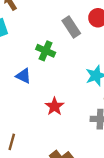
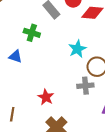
red star: (54, 106) -> (46, 97), moved

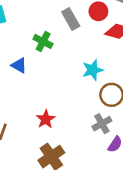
gray cross: (85, 86) -> (102, 124), moved, turned -35

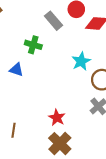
red star: (46, 119) -> (57, 118), moved

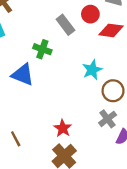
blue triangle: (16, 70) -> (23, 75), size x1.5
brown line: (13, 130) -> (16, 139), turned -40

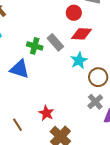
gray rectangle: (65, 25) -> (55, 42), moved
red diamond: (111, 30) -> (82, 34), moved
red star: (63, 128) -> (46, 113), moved

